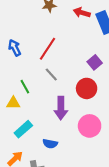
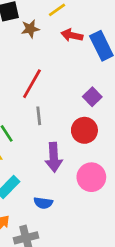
gray line: (51, 75) -> (39, 116), turned 40

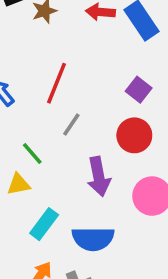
gray line: (39, 116) -> (71, 124), turned 48
blue semicircle: (43, 203) -> (93, 239), size x1.6

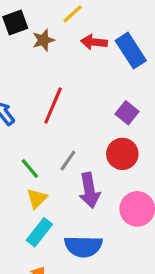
gray line: (71, 124) -> (68, 161), moved
yellow triangle: (19, 184) -> (37, 198), moved, turned -35

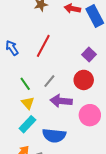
purple arrow: (89, 190) -> (61, 101), turned 100
yellow triangle: (37, 198) -> (28, 103), turned -32

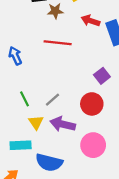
red line: (43, 46) -> (58, 43), moved, turned 60
yellow triangle: (28, 103) -> (36, 122), moved
cyan rectangle: (27, 124) -> (21, 145), turned 36

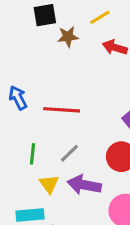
red line: (58, 43) -> (62, 110), moved
green line: (24, 99) -> (33, 154), turned 35

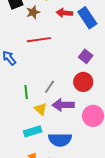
red line: (62, 110) -> (39, 40), moved

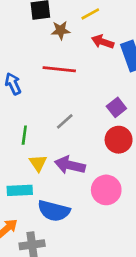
red circle: (83, 82) -> (119, 140), moved
gray line: (50, 87) -> (65, 121), moved

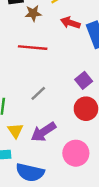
purple arrow: (70, 165) -> (43, 132), turned -45

